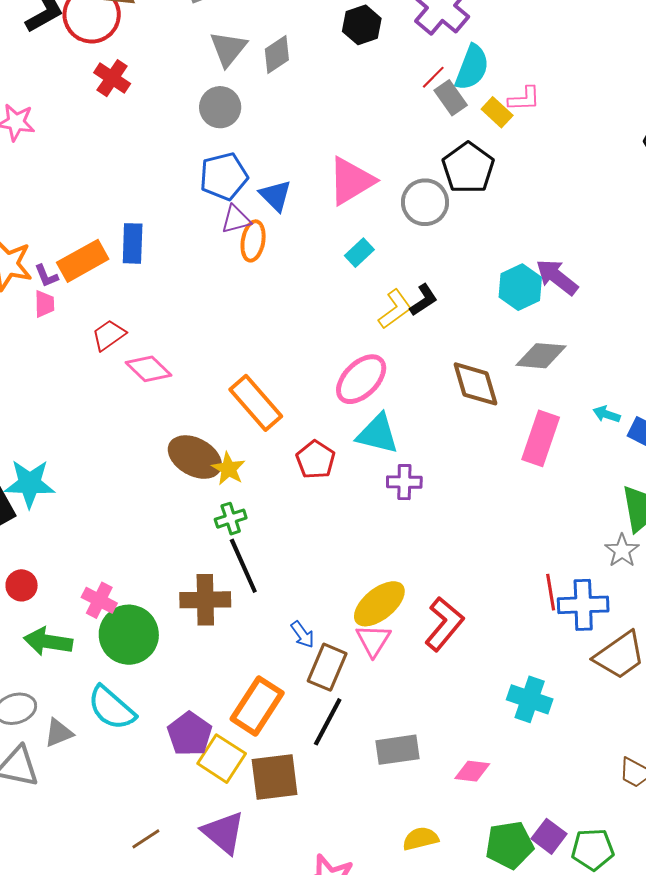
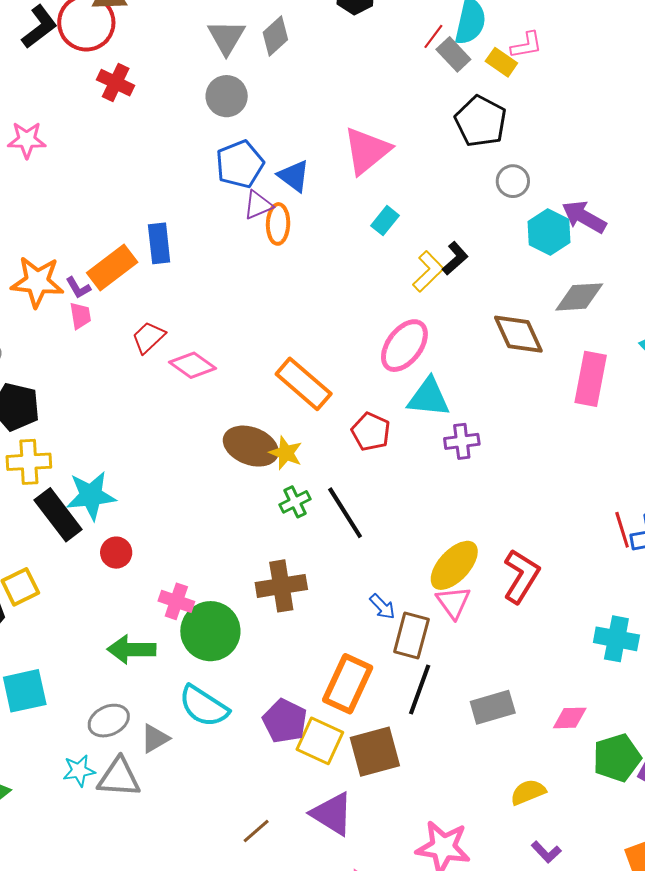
gray circle: (425, 202) -> (513, 181), moved, size x0.7
black line: (243, 566) -> (345, 513), moved
red circle: (22, 585) -> (116, 553), moved
green pentagon: (509, 845) -> (617, 758), moved

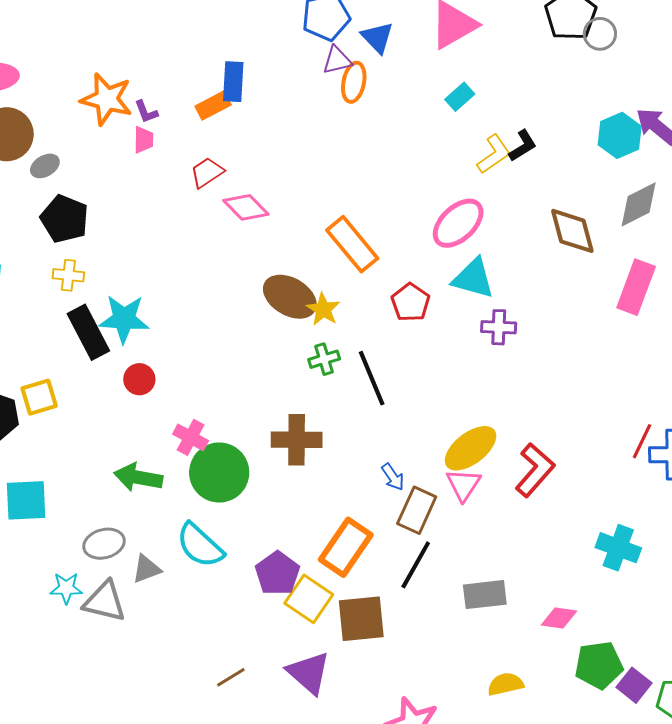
gray circle: (513, 181) -> (600, 34), moved
orange rectangle: (112, 268) -> (213, 106), moved, size x0.7
gray diamond: (579, 297) -> (639, 204), turned -33
yellow cross: (29, 462) -> (68, 275), size x0.7
red line: (622, 530) -> (642, 441), turned 33

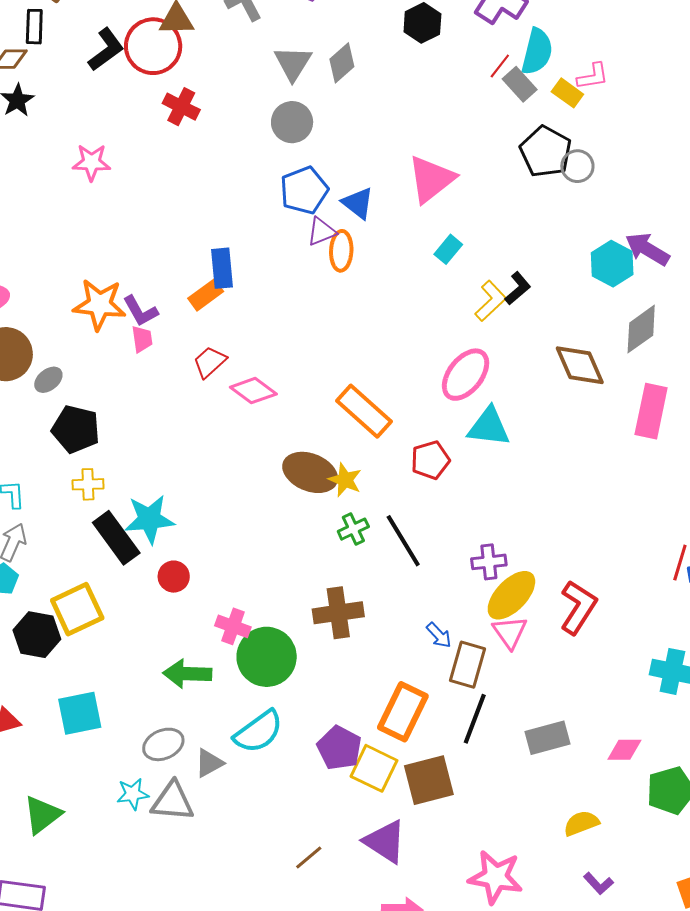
purple L-shape: (146, 112) -> (140, 311), size x1.4
red pentagon: (411, 302) -> (430, 460), turned 30
purple cross: (499, 327) -> (489, 562), moved
yellow square: (39, 397) -> (77, 609), size x1.4
cyan semicircle: (200, 545) -> (259, 732), turned -70

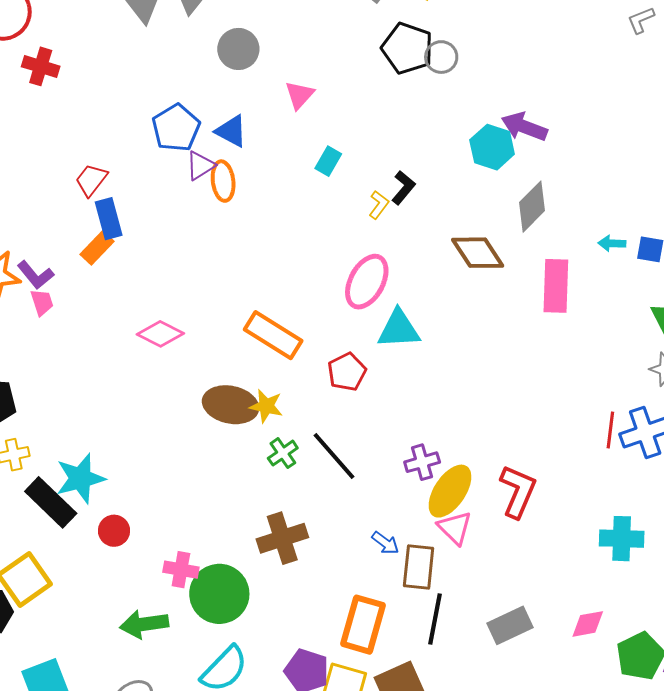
gray circle: (292, 122) -> (238, 49), moved
pink triangle: (431, 179) -> (299, 95), size x0.6
yellow L-shape: (491, 301) -> (379, 205), size x0.7
red trapezoid: (210, 362) -> (91, 180), moved

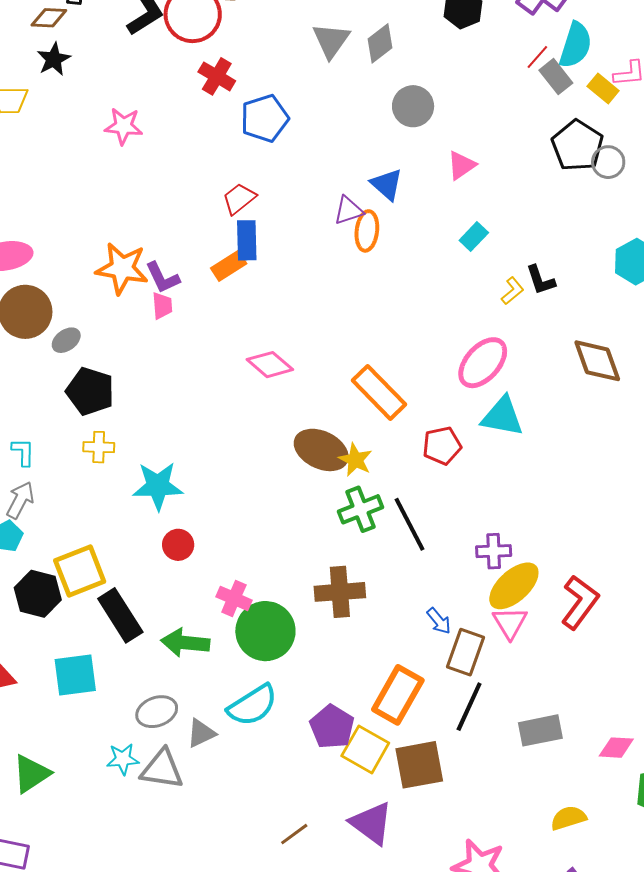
blue pentagon: (176, 128) -> (265, 118), moved
black L-shape: (403, 188) -> (541, 280), turned 108
green cross: (283, 453) -> (361, 509), size x1.4
black rectangle: (51, 502) -> (120, 615), moved

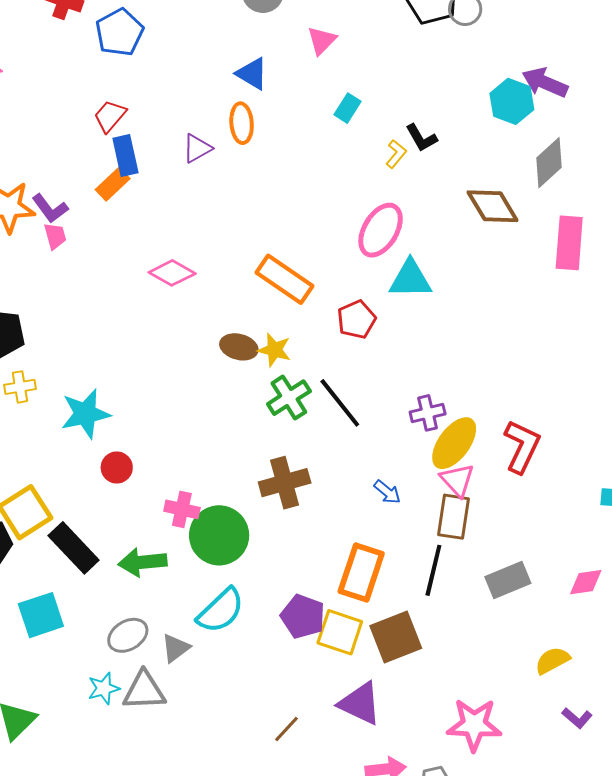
purple triangle: (348, 210) -> (197, 148), moved
brown ellipse: (321, 450) -> (239, 347), size x0.7
brown rectangle: (465, 652) -> (453, 517), moved

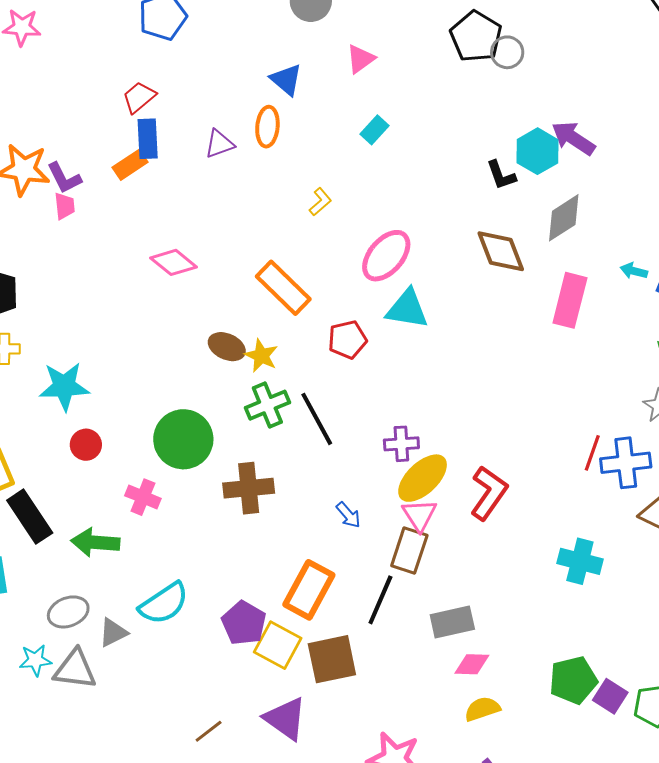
black L-shape: (421, 138) -> (501, 175), moved
yellow L-shape: (396, 154) -> (320, 202), moved
green circle: (219, 535) -> (183, 439), moved
pink diamond: (586, 582) -> (472, 664), moved

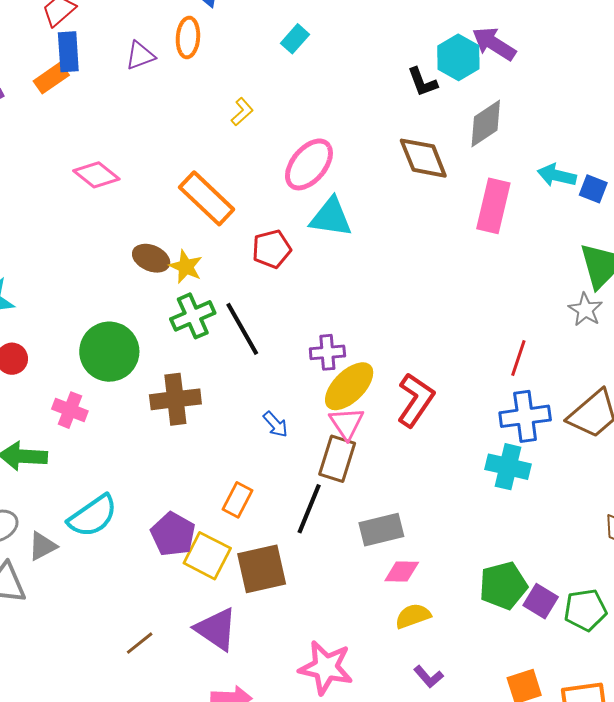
cyan arrow: (634, 271) -> (557, 175), size x1.4
blue cross: (626, 463) -> (525, 416), moved
orange rectangle: (309, 590) -> (237, 500), size x0.6

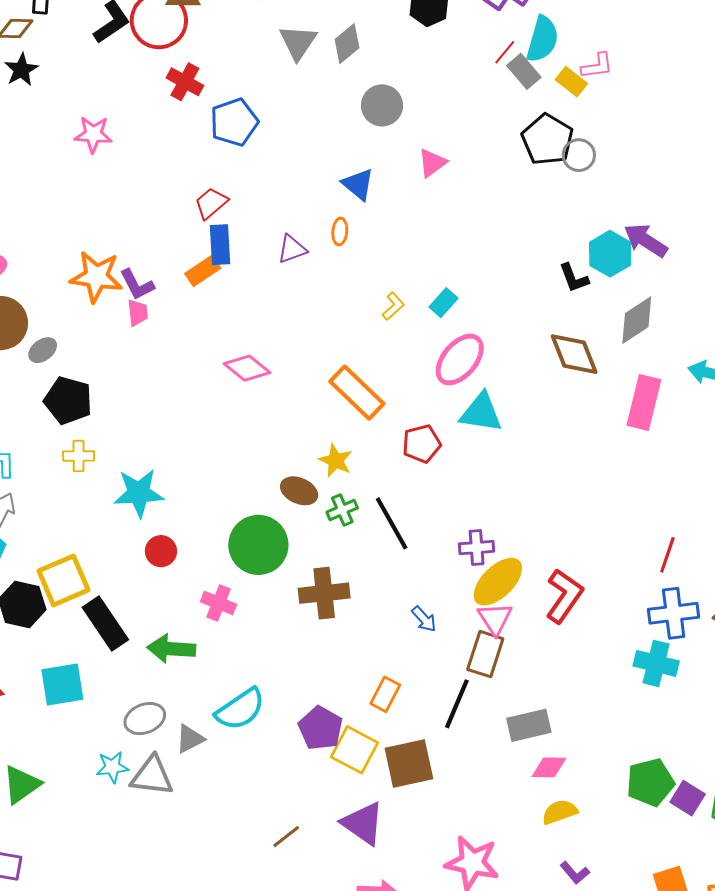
orange ellipse: (188, 37) -> (340, 231), size x0.7
cyan rectangle: (295, 39) -> (443, 303), moved
brown ellipse: (151, 258) -> (299, 491), moved
green cross: (193, 316) -> (342, 510), size x0.7

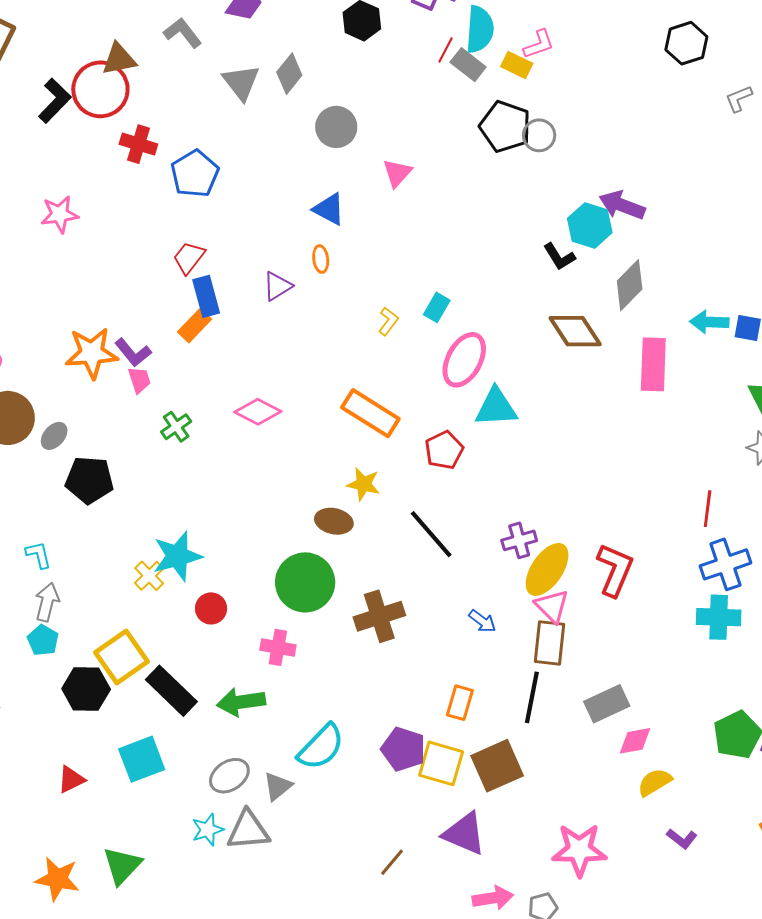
yellow cross: (79, 456) -> (149, 576), moved, turned -32
green cross: (342, 510) -> (176, 427), moved

